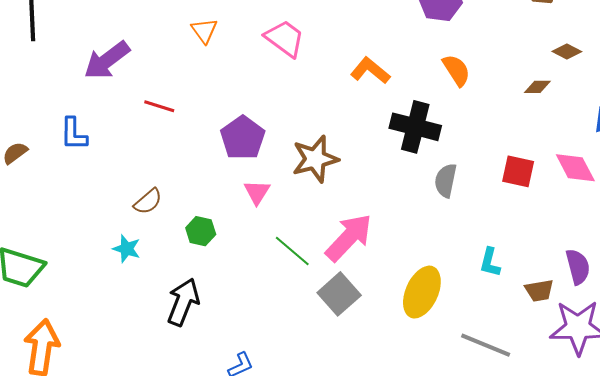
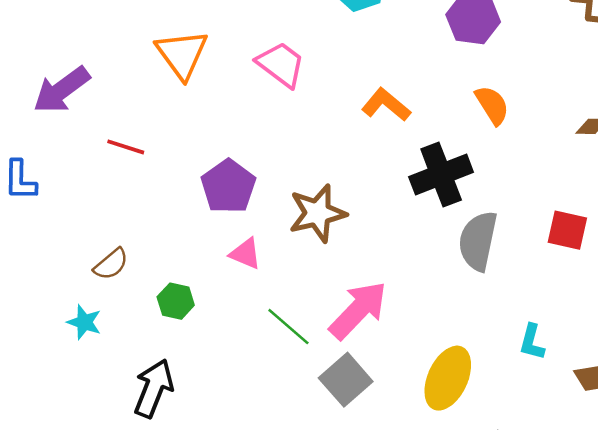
orange triangle: (204, 31) -> (182, 54), size x1.6
black cross: (415, 127) -> (441, 174), turned -36
gray semicircle: (446, 181) -> (478, 241), size x1.4
pink triangle: (257, 192) -> (245, 254), turned -40

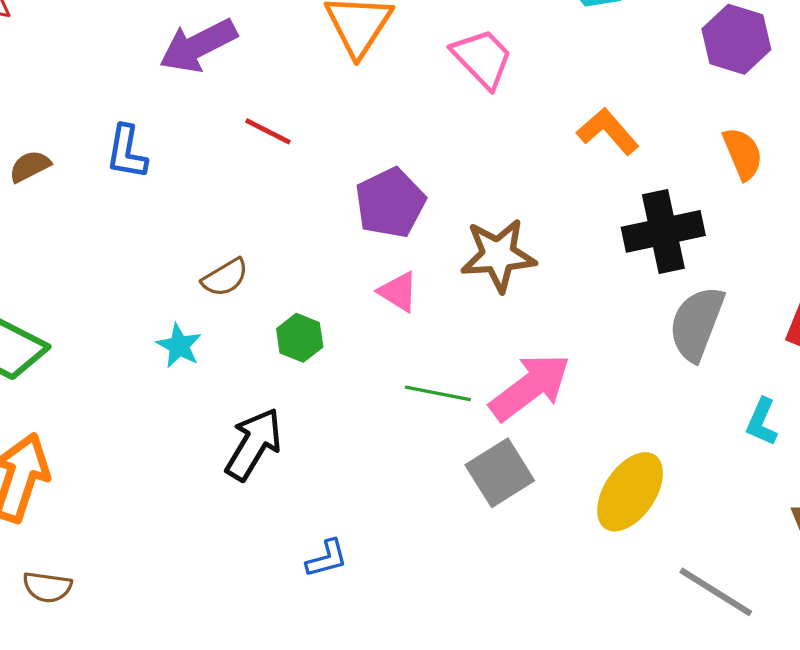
green line: (288, 327) -> (438, 393), turned -39
cyan L-shape: (532, 342) -> (762, 422), moved

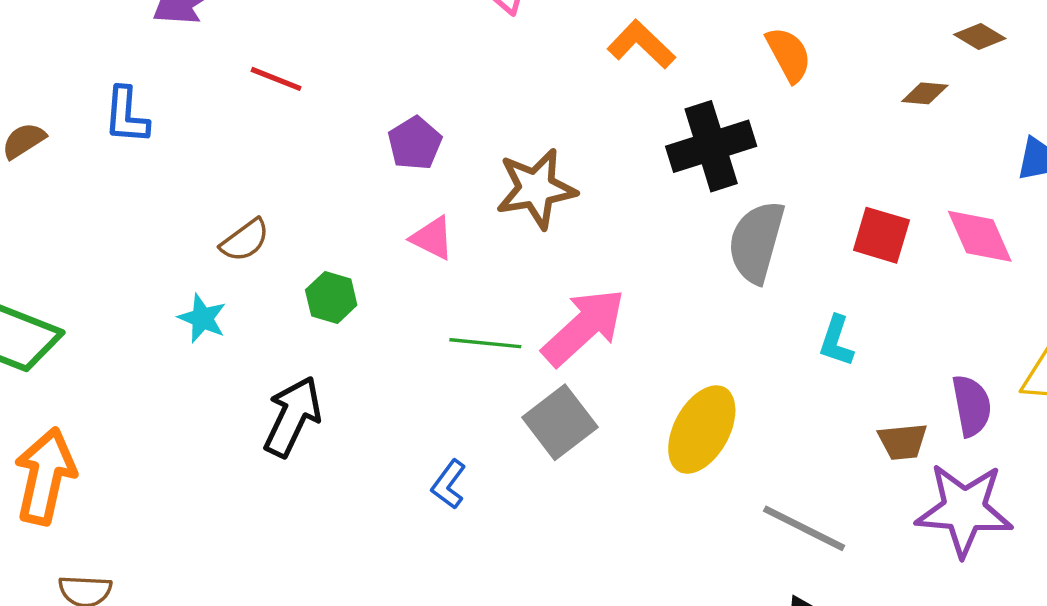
purple pentagon: (390, 203) -> (415, 143), size x0.7
blue L-shape: (327, 558) -> (449, 484), moved, turned 147

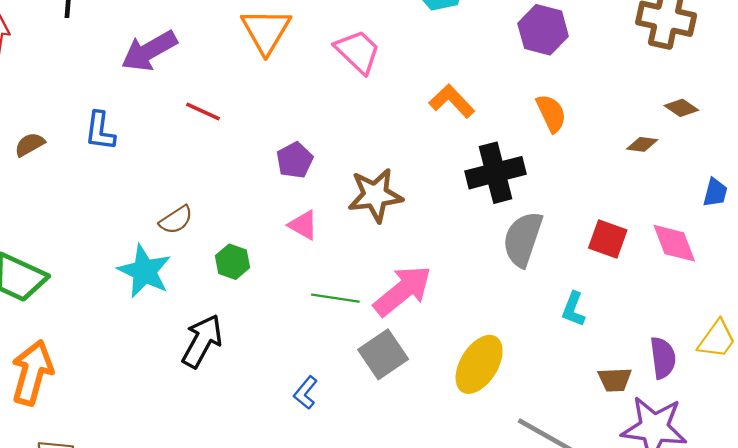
cyan star: (202, 318) -> (144, 271), size x1.6

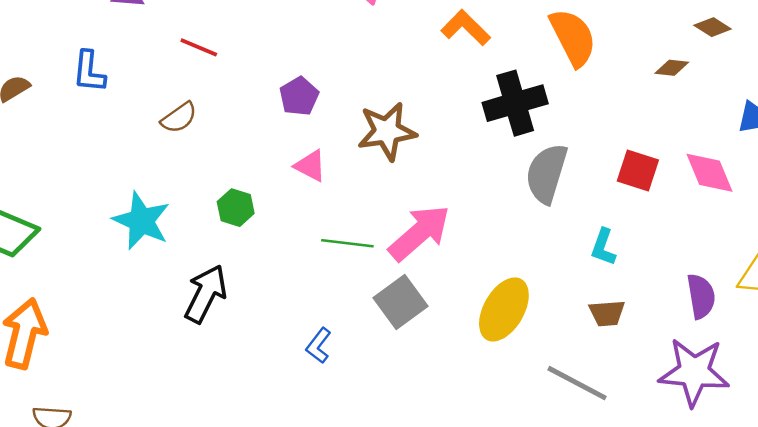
orange semicircle: (551, 113) -> (573, 37), size x1.4
brown semicircle: (176, 220) -> (179, 118), moved
brown trapezoid: (615, 380) -> (607, 313), moved

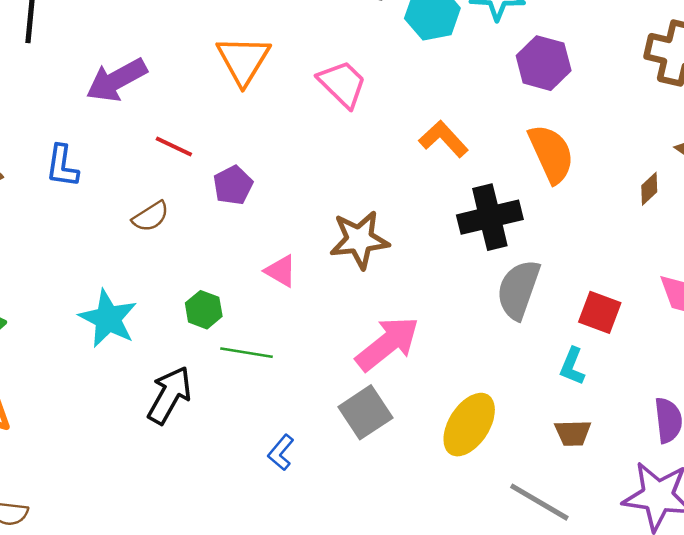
brown diamond: (672, 68) -> (649, 189), turned -52
purple pentagon: (299, 96) -> (233, 185), moved
red square: (638, 171) -> (600, 312), moved
green line: (347, 243) -> (246, 353), moved

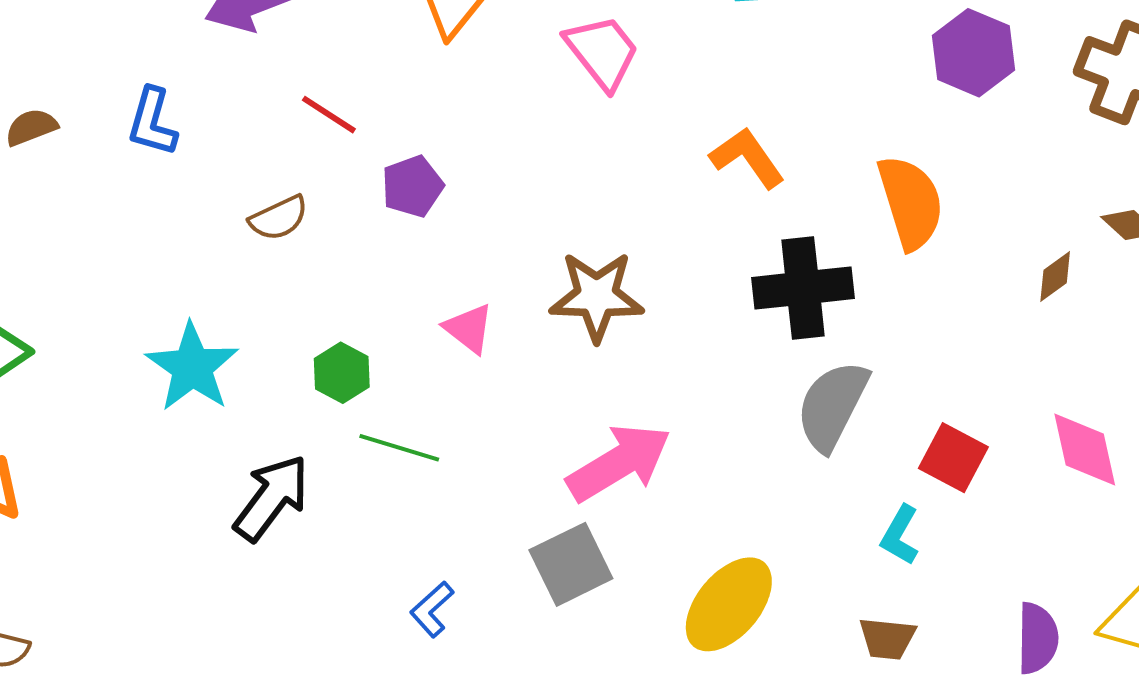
purple hexagon: (544, 63) -> (974, 53), moved

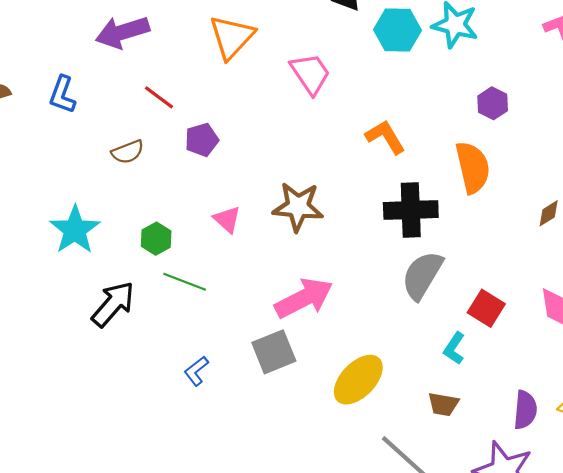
purple hexagon: (974, 53) -> (493, 103), moved, size x0.7

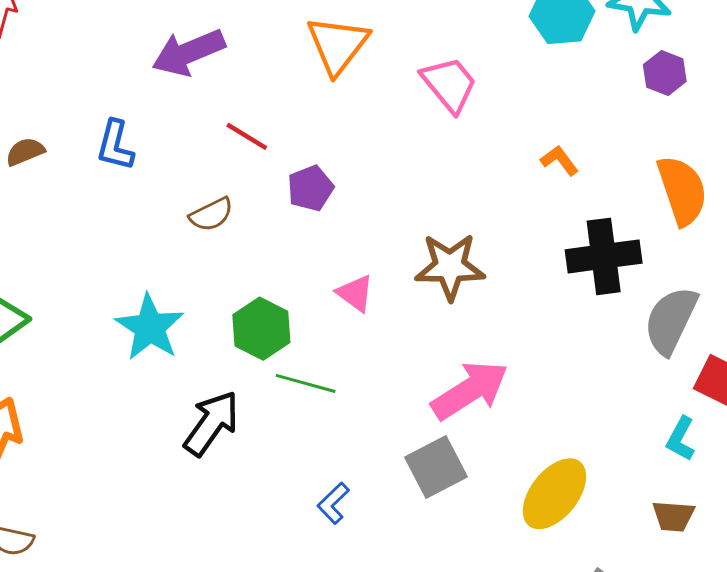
purple hexagon: (493, 103) -> (665, 73), moved
orange L-shape: (385, 137) -> (560, 160), size x0.7
green hexagon: (156, 239) -> (261, 329), size x1.4
gray semicircle: (422, 275) -> (671, 320), moved

